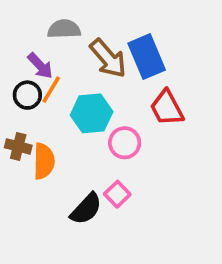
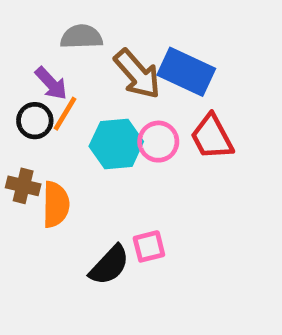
blue rectangle: (147, 57) -> (186, 72), turned -42
pink circle: (125, 143) -> (158, 142), moved
pink square: (117, 194) -> (149, 246), turned 30

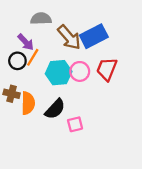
blue rectangle: (186, 72) -> (94, 36), turned -52
red trapezoid: (212, 137) -> (107, 69), turned 50
black semicircle: (109, 265) -> (55, 109), moved

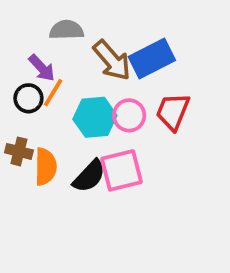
pink square: (75, 124) -> (121, 170), moved, size x1.6

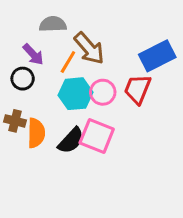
blue rectangle: (152, 58) -> (157, 56), moved
orange line: (53, 93) -> (68, 62), moved
pink square: (121, 170) -> (97, 136), turned 36

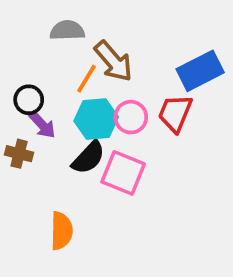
purple arrow: (33, 54) -> (42, 125), moved
orange semicircle: (36, 133) -> (61, 231), moved
black semicircle: (71, 141) -> (88, 158), moved

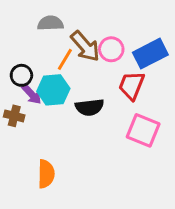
pink circle: (131, 117) -> (111, 49), moved
cyan hexagon: (96, 119) -> (53, 90), moved
black semicircle: (88, 158) -> (90, 107), moved, turned 40
pink square: (123, 173) -> (143, 130), moved

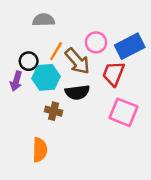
brown arrow: (85, 46) -> (77, 61), moved
black circle: (21, 75) -> (29, 61), moved
purple arrow: (32, 94) -> (16, 81), moved, turned 60
brown cross: (14, 116) -> (54, 111), moved

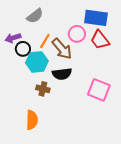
gray semicircle: (44, 20) -> (35, 16), turned 144
blue rectangle: (130, 46) -> (96, 18), moved, turned 35
red trapezoid: (113, 74) -> (100, 40), moved, turned -60
purple arrow: (16, 81) -> (13, 38), moved, turned 56

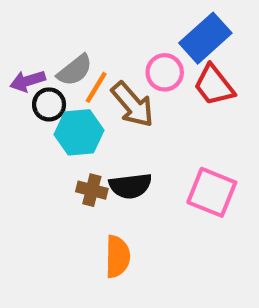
gray semicircle: (35, 16) -> (75, 70), moved
blue rectangle: (96, 18) -> (205, 38), turned -50
black semicircle: (62, 74) -> (130, 186), moved
orange semicircle: (32, 120) -> (118, 257), moved

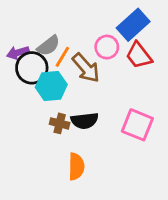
black circle: (49, 104) -> (32, 68), size x1.5

